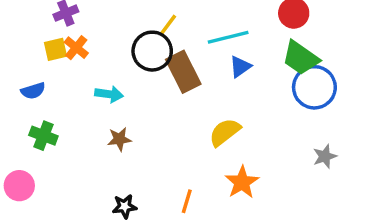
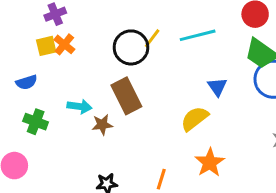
yellow line: (168, 25) -> (152, 38), moved
blue triangle: (240, 67) -> (217, 87), moved, turned -30
brown rectangle: (183, 72) -> (126, 96), moved
cyan arrow: (109, 94) -> (79, 106), moved

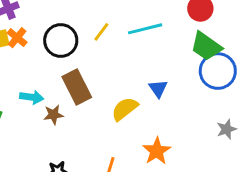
black circle: (131, 47) -> (61, 40), moved
blue triangle: (217, 87) -> (158, 88), moved
yellow semicircle: (195, 119) -> (125, 109), moved

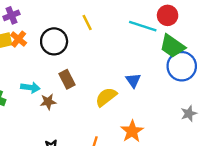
cyan line: (145, 29) -> (143, 26), moved, turned 32
yellow line: (101, 32) -> (87, 22), moved, turned -63
brown rectangle: (77, 87) -> (67, 79), size x0.7

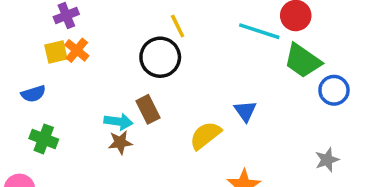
black circle: (54, 41) -> (160, 57), moved
blue circle: (182, 66) -> (334, 90), moved, size x0.7
cyan arrow: (30, 88) -> (118, 122), moved

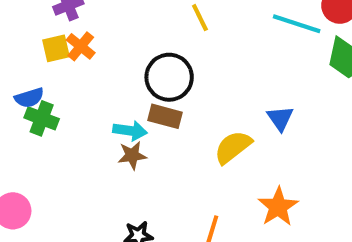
black circle: (160, 57) -> (169, 77), moved
brown rectangle: (148, 109) -> (165, 116), turned -48
green cross: (44, 139) -> (42, 118), moved

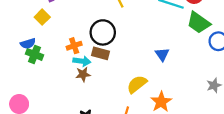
orange cross: (81, 46) -> (74, 46), moved, turned 32
yellow square: (56, 48) -> (42, 17), turned -32
yellow semicircle: (233, 147) -> (137, 84), moved

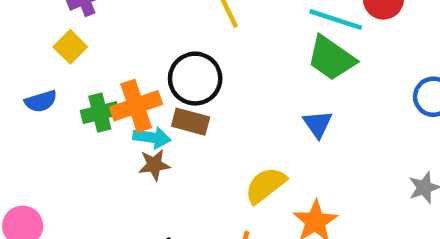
green trapezoid: (199, 23) -> (331, 58), moved
orange cross: (74, 46) -> (136, 106), size x1.5
green cross: (34, 54) -> (100, 113), moved, turned -35

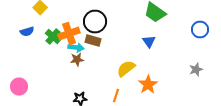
green cross: (100, 113) -> (53, 36), turned -35

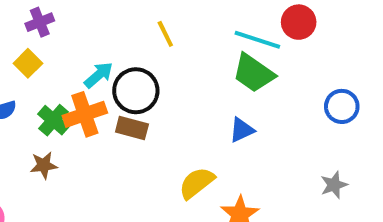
blue triangle: (149, 42) -> (242, 130), turned 40
cyan arrow: (76, 48) -> (99, 75), moved, turned -49
brown star: (77, 60) -> (44, 165), moved

